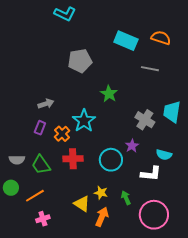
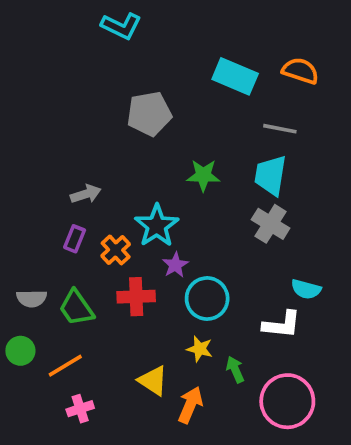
green star: (109, 94) -> (203, 175), turned -30
cyan trapezoid: (172, 112) -> (271, 175), moved
purple star: (132, 146) -> (175, 265), moved
yellow star: (101, 193) -> (200, 349), moved

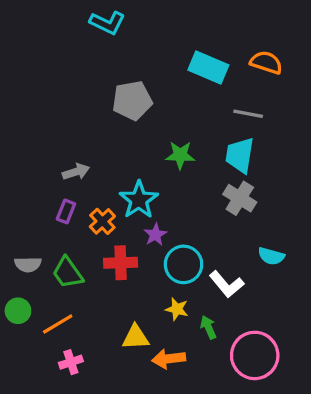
white L-shape: (282, 325) -> (227, 284), moved, turned 44
yellow triangle: (153, 381) -> (136, 337), turned -36
orange arrow: (190, 405) -> (169, 359), turned -120

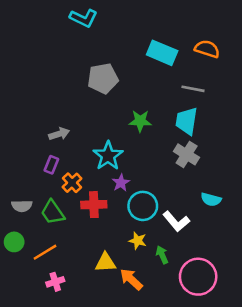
orange cross: (102, 221) -> (72, 183), moved
orange arrow: (169, 359) -> (131, 279), turned 50

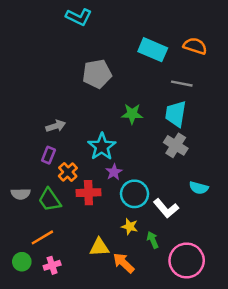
green circle: (14, 242) -> (22, 262), moved

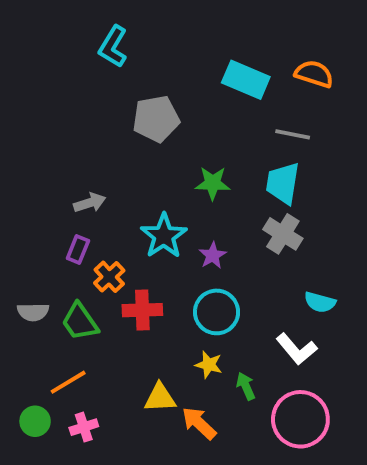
cyan L-shape: (79, 17) -> (113, 47), moved, turned 95
purple star: (114, 172) -> (213, 255), moved
white L-shape: (166, 208) -> (297, 349), moved

